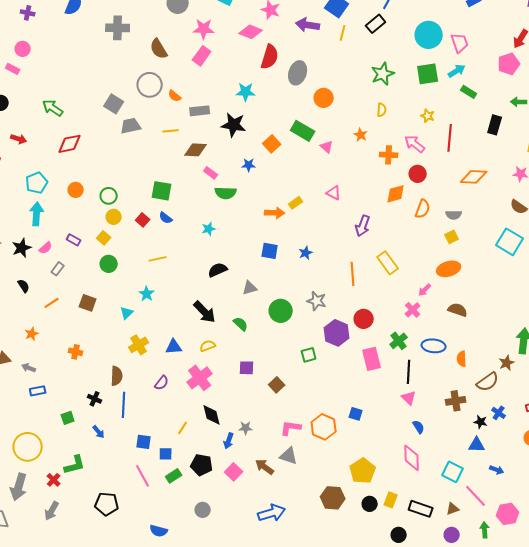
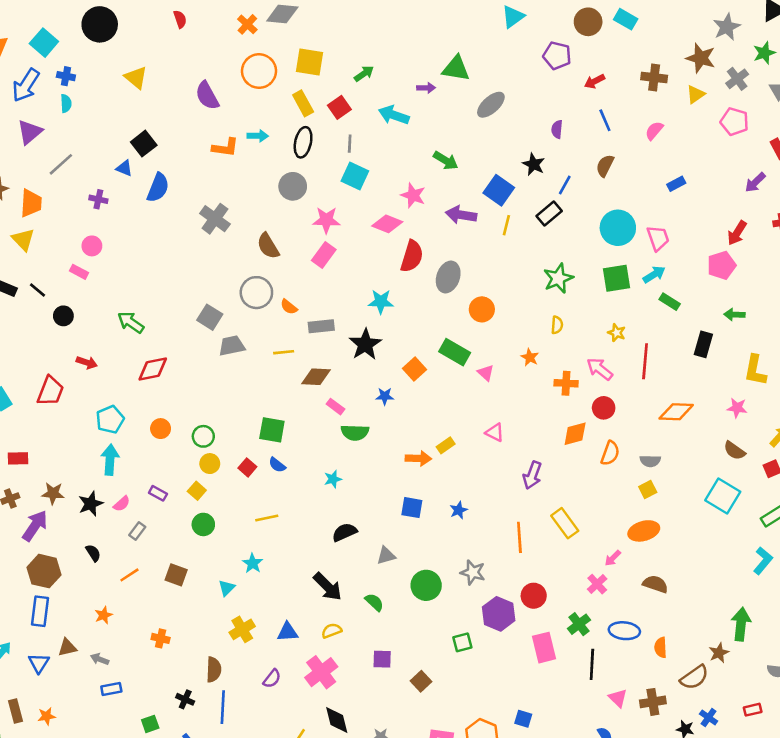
gray cross: (118, 28) -> (215, 219), turned 35
black star: (234, 125) -> (365, 344), turned 30
pink triangle: (409, 398) -> (618, 698), moved

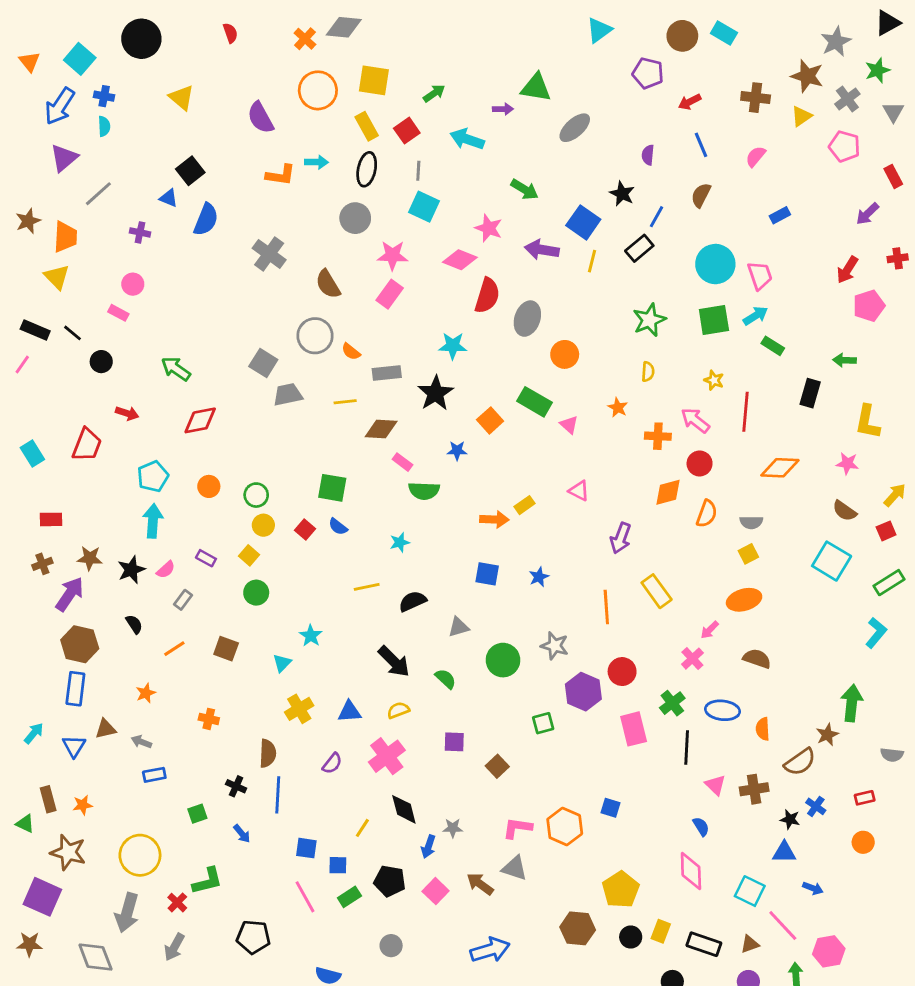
pink pentagon: (722, 265) -> (869, 306), moved
yellow line: (267, 518) -> (367, 587), moved

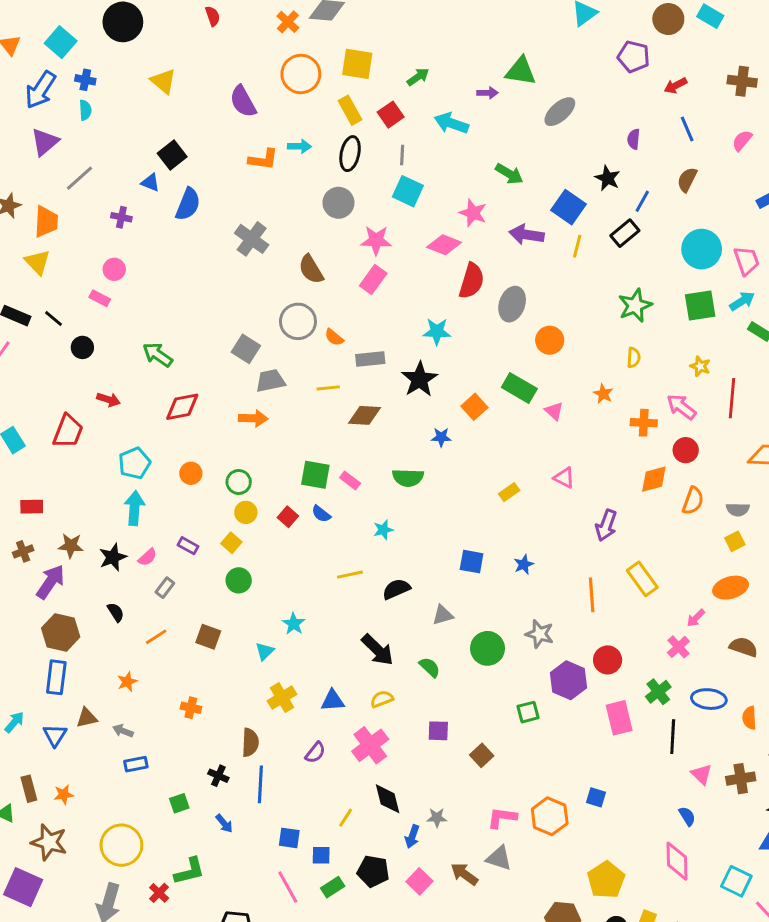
pink rectangle: (403, 462) -> (350, 481), moved
orange arrow: (494, 519) -> (253, 418), moved

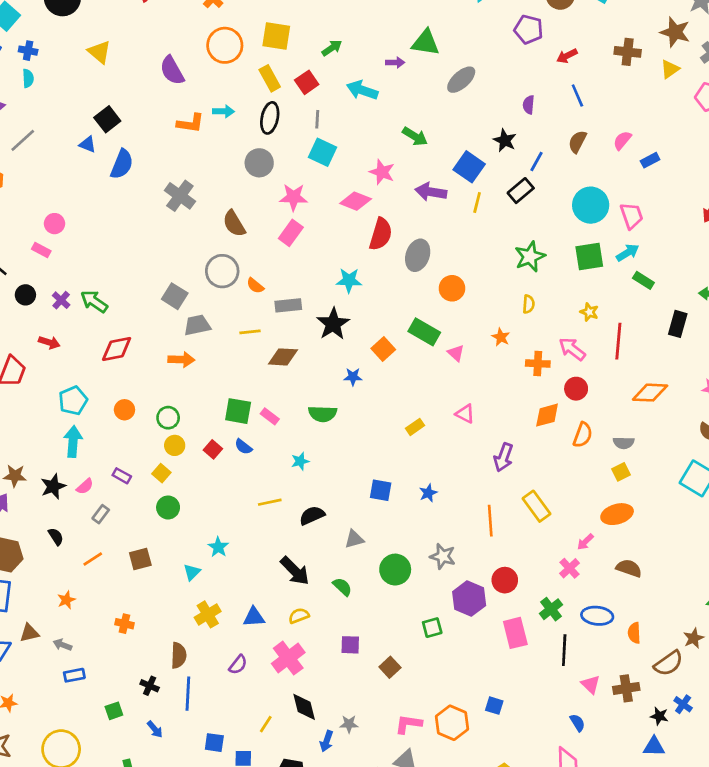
pink semicircle: (742, 141) -> (622, 140), moved
purple cross: (121, 217) -> (61, 300), moved, turned 30
brown square: (208, 637) -> (140, 559), turned -35

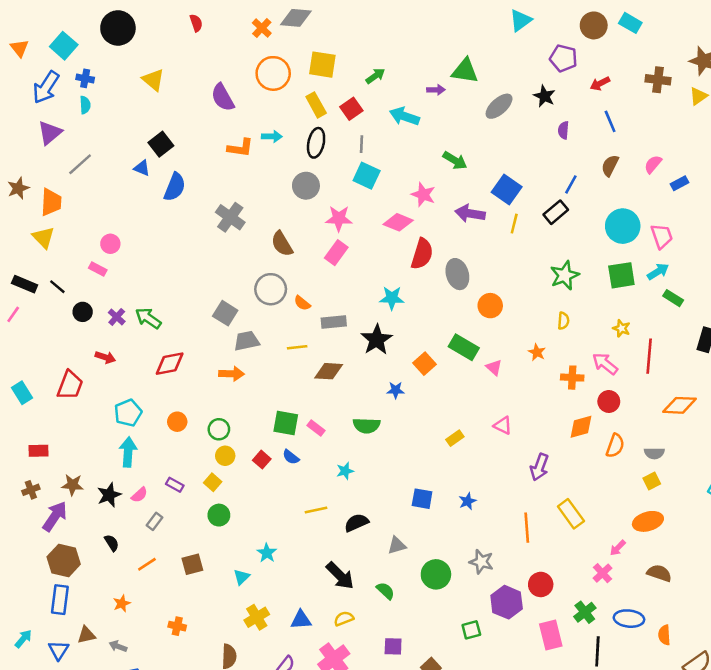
black star: (505, 140) -> (544, 96), moved
gray ellipse: (418, 255) -> (457, 274), turned -36

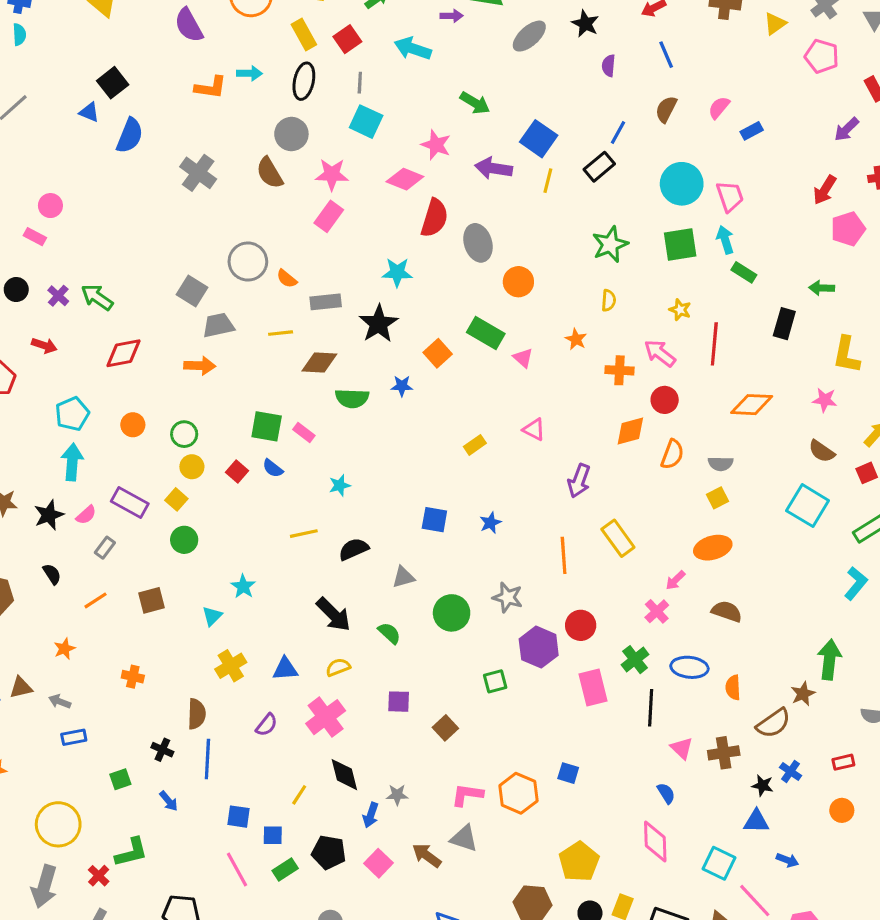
brown semicircle: (282, 244) -> (270, 173), moved
cyan arrow: (658, 272) -> (725, 240), turned -75
green semicircle: (367, 425) -> (352, 398), moved
purple rectangle: (175, 485) -> (130, 503), size x1.6

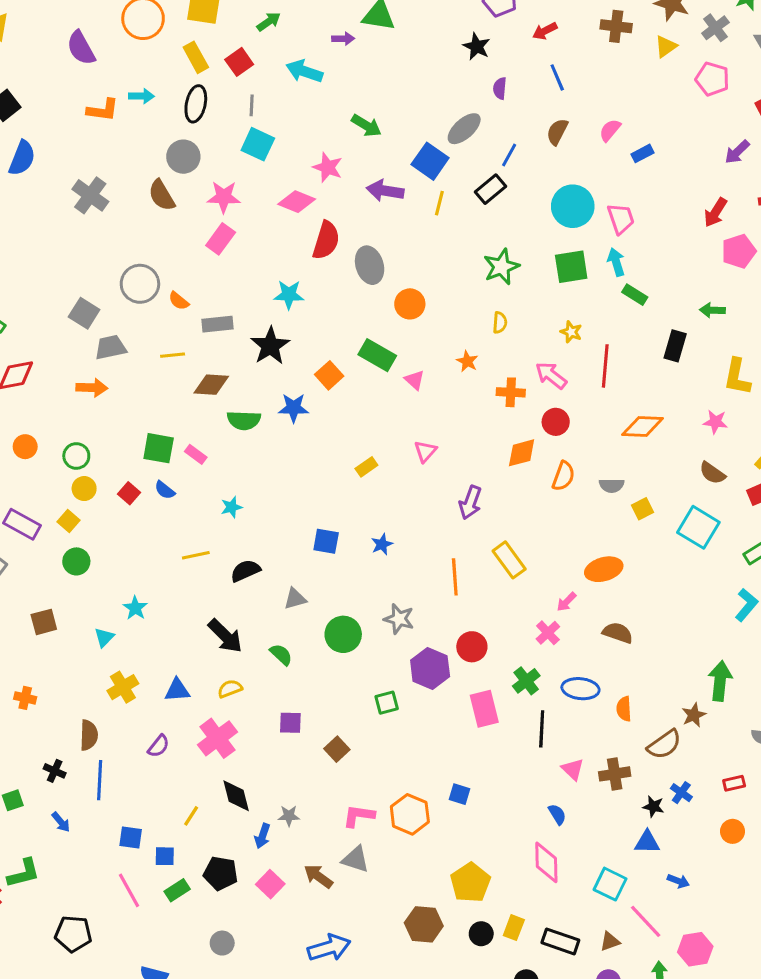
gray ellipse: (529, 36) -> (464, 129), moved
blue star: (402, 386) -> (294, 408), size x1.4
pink triangle: (534, 429) -> (425, 451), turned 45
yellow square: (717, 498) -> (643, 509), moved

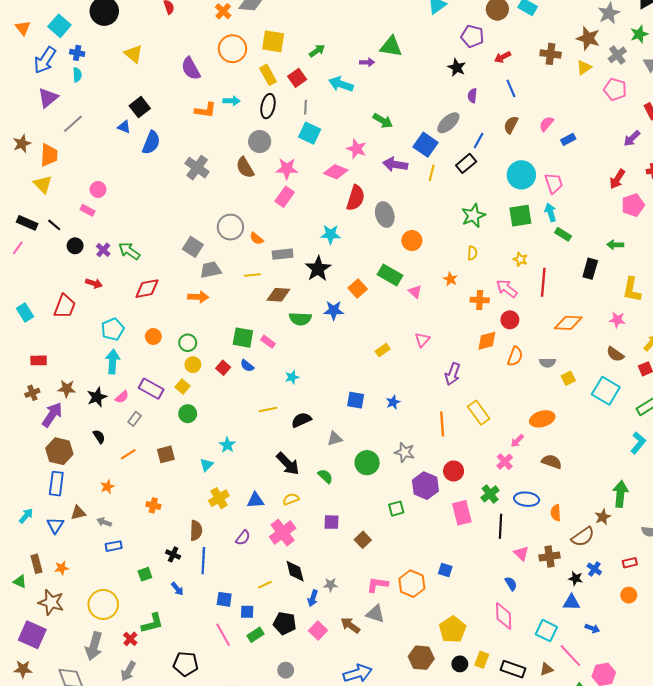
yellow line: (191, 816) -> (265, 585), turned 32

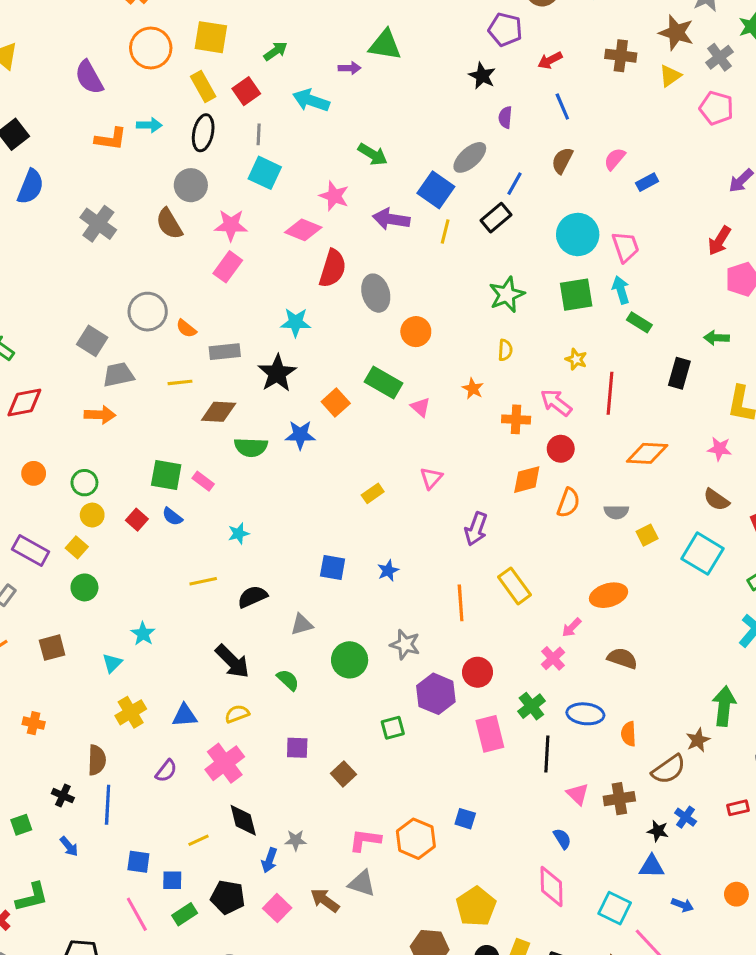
orange circle: (629, 595) -> (736, 894), moved

